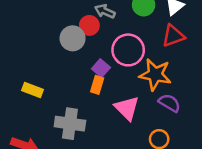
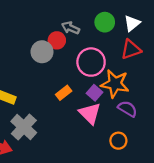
purple square: (101, 68) -> (94, 93), moved
orange rectangle: (97, 85) -> (64, 93), turned 35
gray cross: (70, 124) -> (24, 127), moved, turned 35

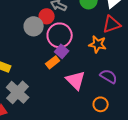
pink circle: (91, 62) -> (60, 35), moved
orange star: (115, 84) -> (98, 44), moved, size x0.7
purple square: (94, 93) -> (62, 51), moved

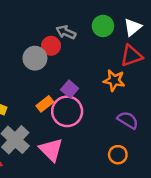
pink circle: (60, 35) -> (67, 111), moved
orange rectangle: (53, 62) -> (45, 104), moved
pink triangle: (76, 80) -> (51, 150), moved

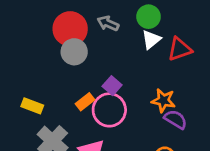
white triangle: (133, 27) -> (151, 40), moved
red circle: (51, 46) -> (70, 29), moved, size x1.6
orange star: (114, 80) -> (163, 100), moved

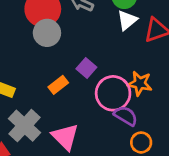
pink circle: (109, 110) -> (113, 93), moved
purple semicircle: (176, 119) -> (126, 116), moved

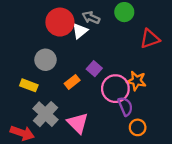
white triangle: (127, 20) -> (80, 31), moved
gray circle: (47, 33) -> (45, 60), moved
purple semicircle: (126, 116) -> (125, 106), turned 36

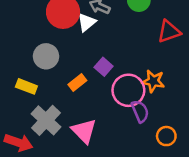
orange circle: (138, 127) -> (166, 136), moved

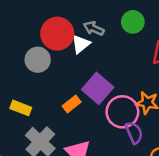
gray circle: (46, 56) -> (38, 60), moved
purple square: (104, 67) -> (98, 88), size x1.6

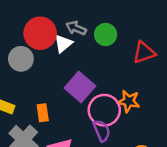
green circle: (133, 22) -> (106, 35), moved
orange rectangle: (72, 104) -> (43, 113), moved, turned -60
purple semicircle: (134, 133) -> (102, 131), moved

